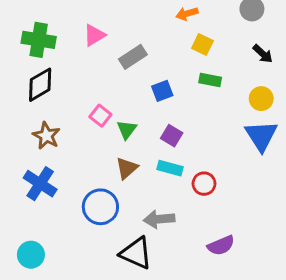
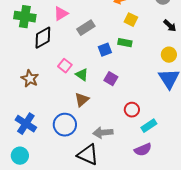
green rectangle: (210, 80) -> (125, 43), moved
black diamond: (40, 85) -> (43, 38), moved
green triangle: (127, 130) -> (82, 75), turned -32
cyan rectangle: (170, 168) -> (149, 126), moved, turned -49
blue cross: (40, 184) -> (26, 124), moved

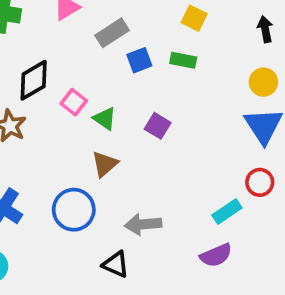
black arrow: (170, 26) -> (265, 29), turned -144
black diamond: (43, 38) -> (34, 80), moved
blue square: (105, 50) -> (139, 60), moved
red circle: (132, 110) -> (260, 182), moved
black triangle: (88, 155) -> (116, 264), size x0.7

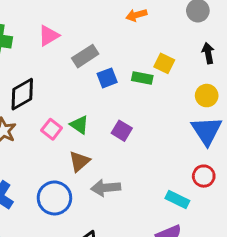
yellow square: (194, 18) -> (164, 63), moved
pink square: (74, 102) -> (52, 129), moved
cyan rectangle: (227, 212) -> (177, 199), turned 60
gray arrow: (143, 224) -> (106, 188), moved

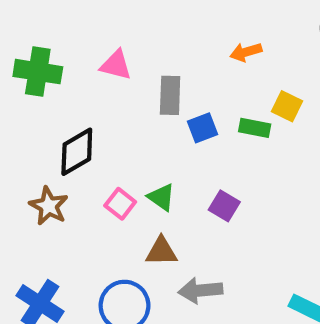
orange arrow: (136, 15) -> (246, 52), moved
pink triangle: (49, 36) -> (116, 65), turned 45
gray rectangle: (85, 56) -> (170, 95), turned -55
brown triangle: (79, 161) -> (161, 251), turned 40

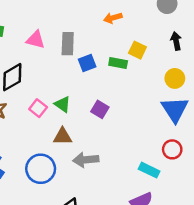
pink triangle: (116, 65) -> (35, 40), moved

